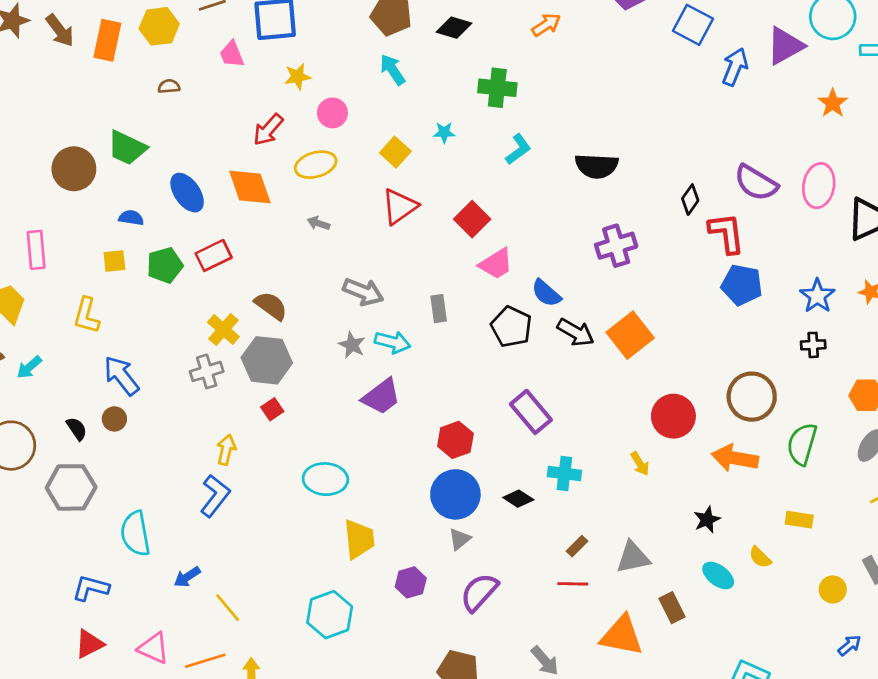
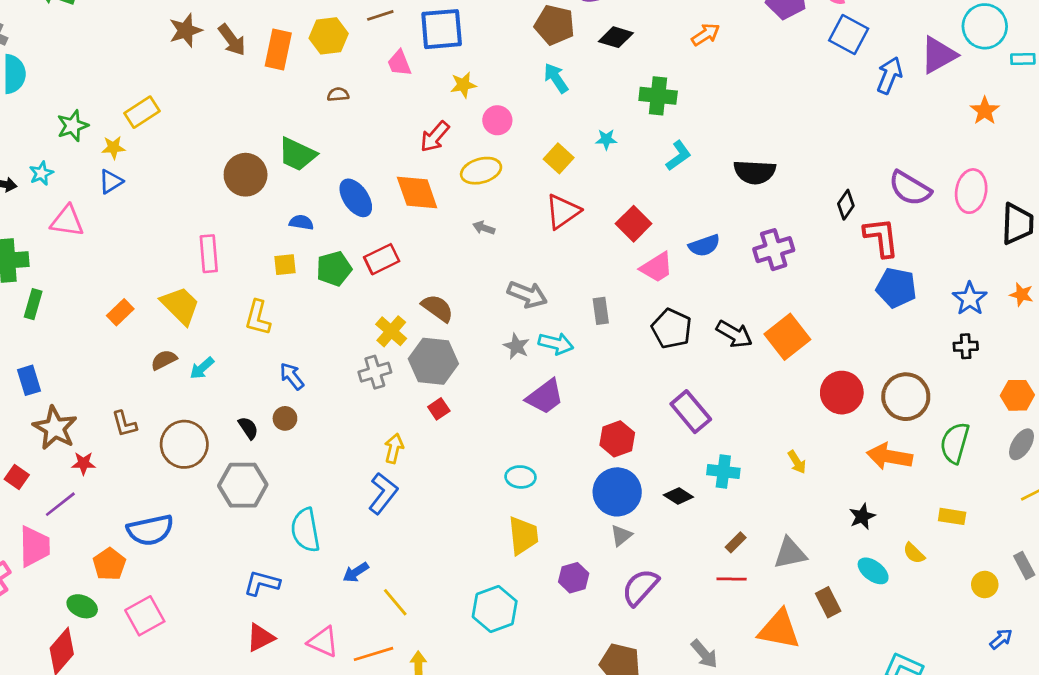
blue semicircle: (546, 293) -> (704, 246), moved, turned -60
blue arrow: (121, 376) -> (292, 376), size x0.7
red circle: (673, 416) -> (842, 393), moved
cyan ellipse: (325, 479) -> (521, 477), moved, size x0.7

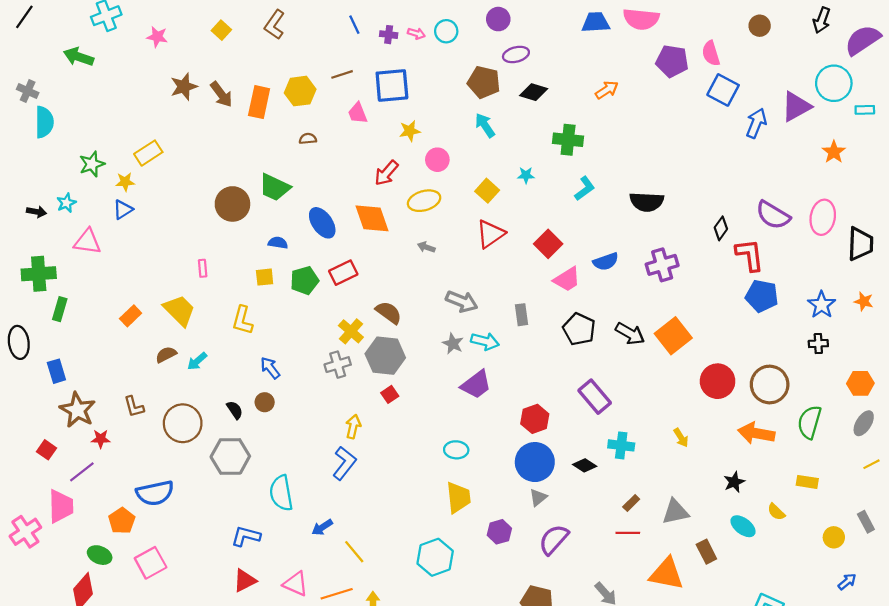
pink rectangle: (209, 254) -> (203, 268), size x0.6

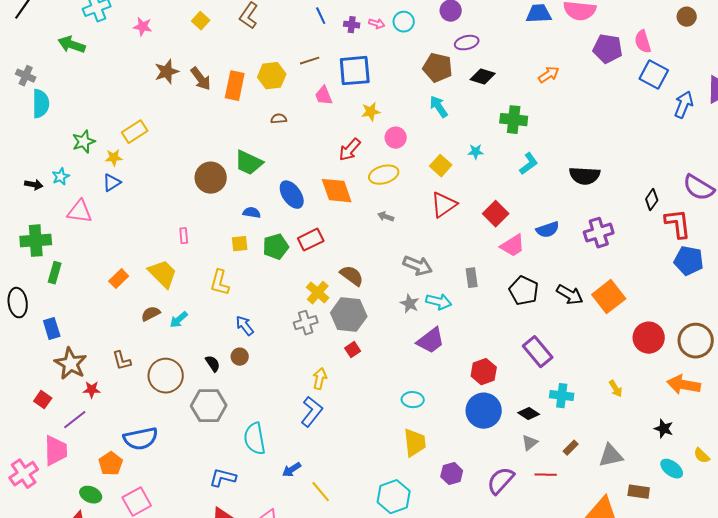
black star: (734, 482) -> (664, 429), turned -30
gray triangle: (538, 497) -> (530, 443), moved
red line: (628, 533) -> (546, 475), moved
brown rectangle: (706, 552) -> (639, 492), turned -55

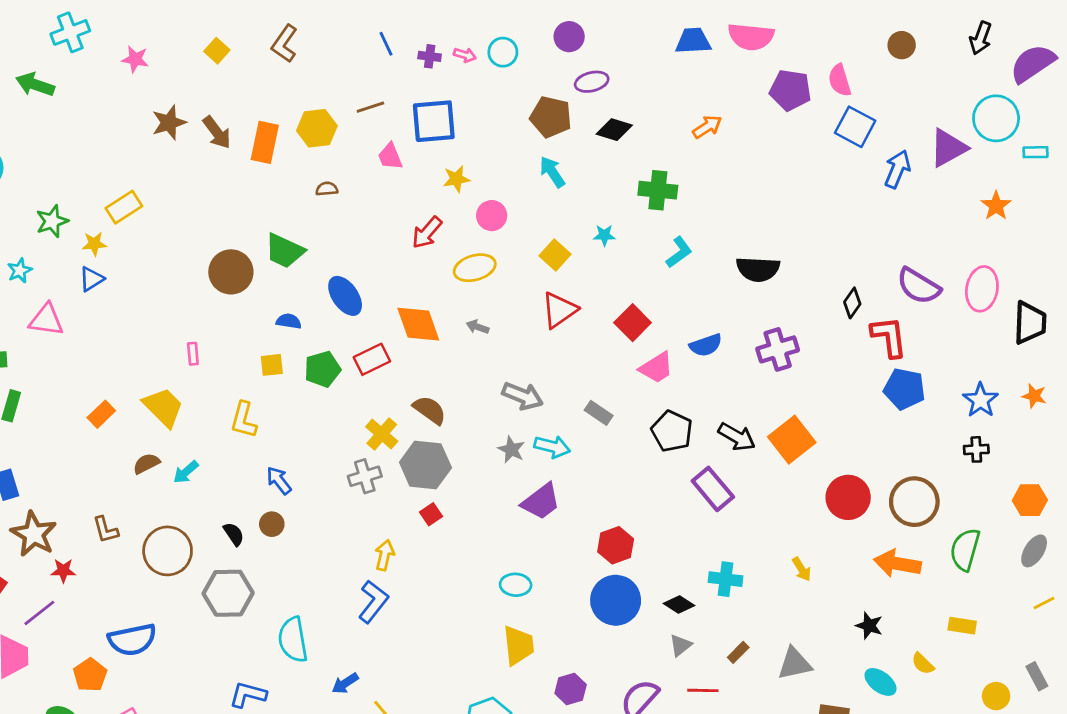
orange diamond: (337, 191) -> (418, 324), moved
gray rectangle: (472, 278) -> (599, 413), turned -48
purple rectangle: (538, 352) -> (713, 489), moved

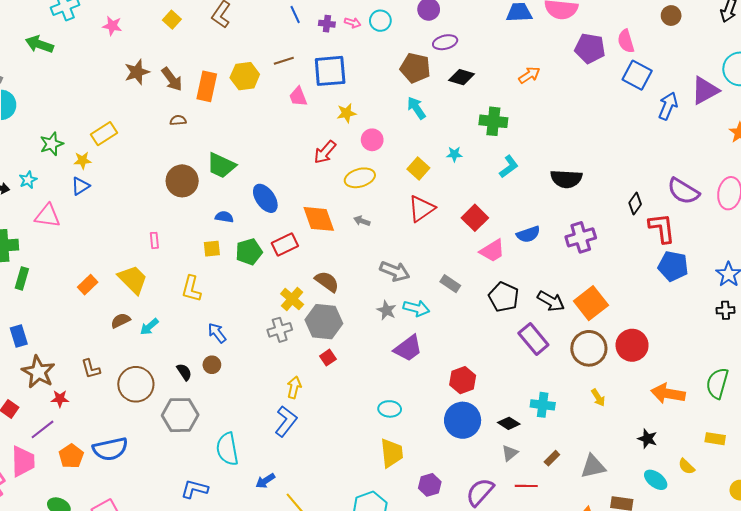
brown semicircle: (327, 189) -> (178, 120), moved
brown circle: (914, 502) -> (589, 348), moved
orange pentagon: (90, 675) -> (71, 456), moved

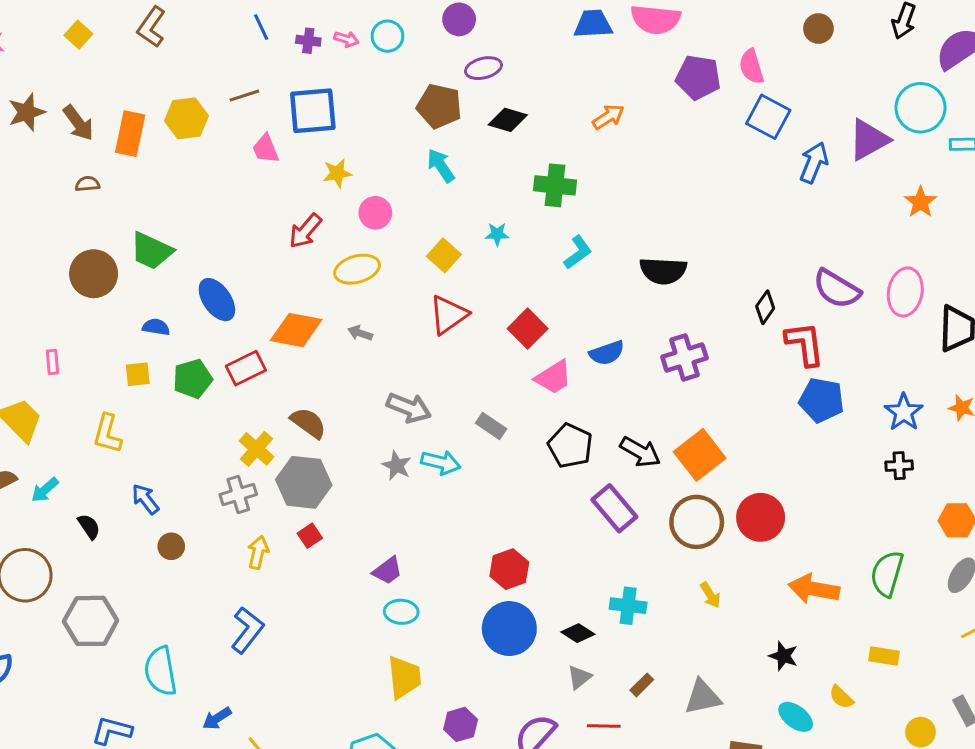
orange diamond: (319, 219) -> (296, 330), turned -60
purple trapezoid: (408, 348) -> (387, 571), moved, size x0.7
brown circle: (212, 365) -> (171, 546), moved
black semicircle: (184, 372) -> (89, 527), moved
yellow arrow: (294, 387) -> (258, 552), moved

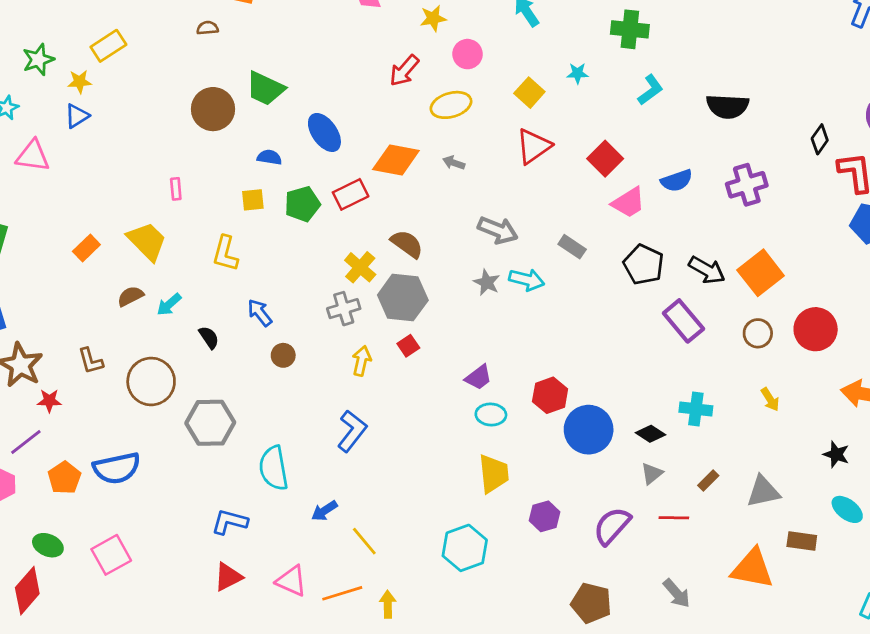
brown circle: (697, 522) -> (758, 333), size x0.6
red hexagon: (509, 569) -> (550, 395), moved

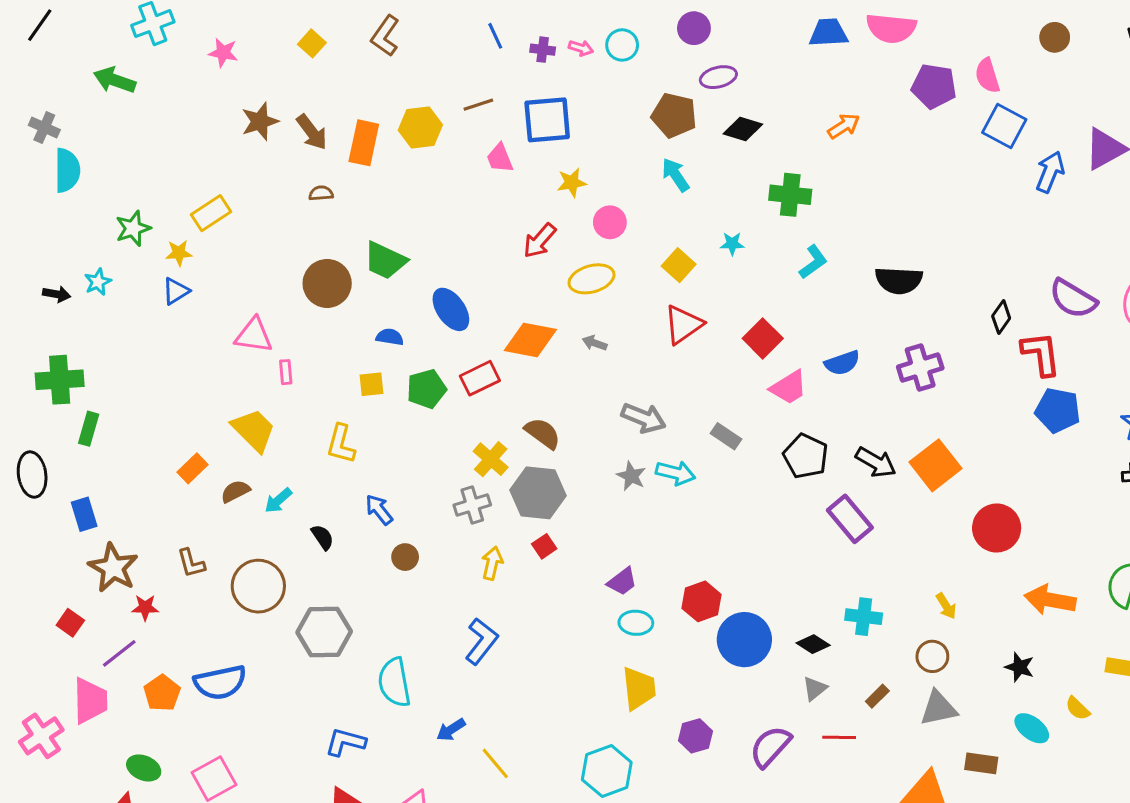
pink triangle: (33, 156) -> (254, 335), moved
orange rectangle: (86, 248) -> (193, 468), moved
brown circle: (758, 333) -> (932, 656), moved

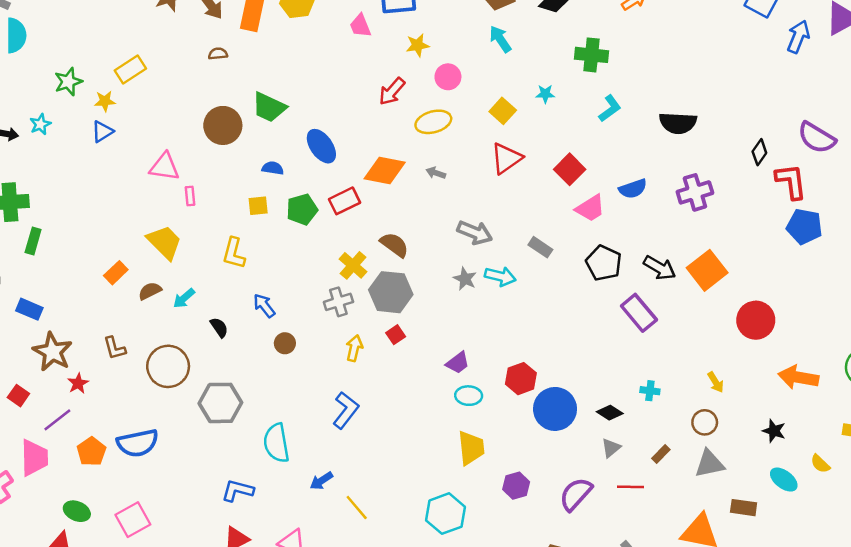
blue rectangle: (84, 514) -> (29, 309), turned -50
red star: (145, 607) -> (78, 383), turned -30
cyan cross: (864, 617) -> (650, 391), size x0.7

